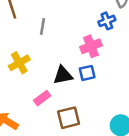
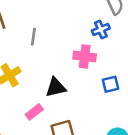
pink cross: (91, 46) -> (85, 56), turned 30
blue square: (87, 73) -> (110, 84), moved

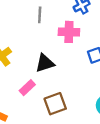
gray line: (33, 37) -> (40, 15), moved

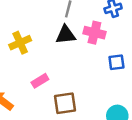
black triangle: (45, 63) -> (66, 35), moved

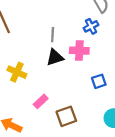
yellow cross: (20, 43) -> (17, 72), turned -30
blue square: (116, 62) -> (99, 81), moved

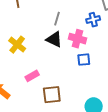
black triangle: (55, 57) -> (54, 39), turned 30
blue square: (99, 81) -> (84, 60), moved

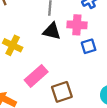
pink rectangle: (32, 76) -> (36, 76), size x1.5

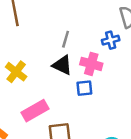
blue square: (89, 46) -> (84, 88), moved

